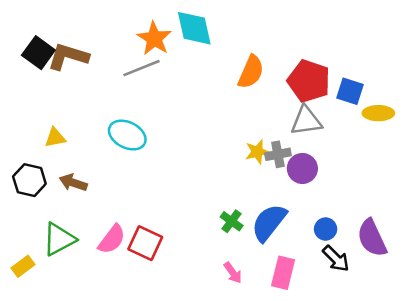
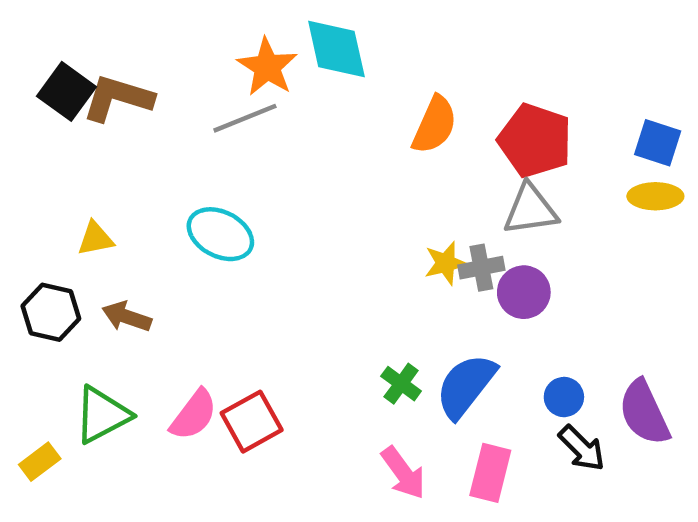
blue square: (350, 91) -> (658, 143), moved
red square: (145, 243) -> (252, 422), turned 36
pink arrow: (233, 273) -> (403, 473), size x1.4

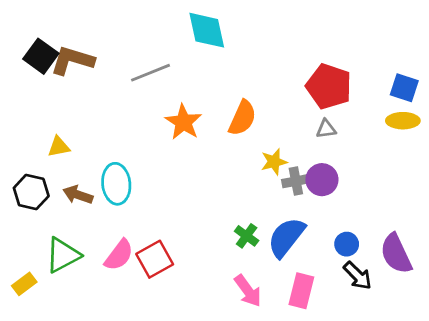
orange star: (267, 67) -> (183, 122), moved
orange semicircle: (435, 125) -> (242, 118), moved
gray triangle: (530, 210) -> (326, 129), size x0.6
cyan ellipse: (220, 234) -> (116, 184), moved, turned 57
gray cross: (481, 268) -> (296, 181), moved

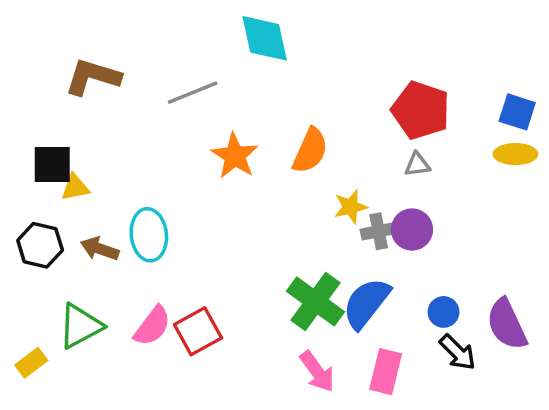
black square: (41, 56) -> (52, 165), moved, turned -36
green cross: (247, 236) -> (315, 301), size x1.8

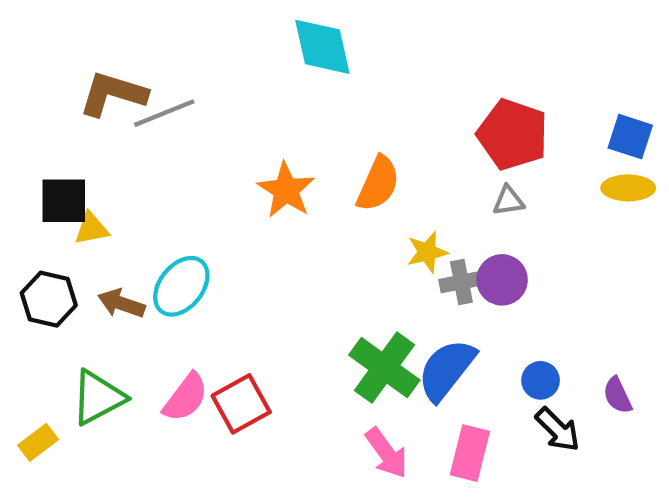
gray line: (193, 93) -> (164, 113), moved
cyan ellipse: (149, 235) -> (181, 286), turned 45
purple semicircle: (507, 324) -> (617, 395), size x0.6

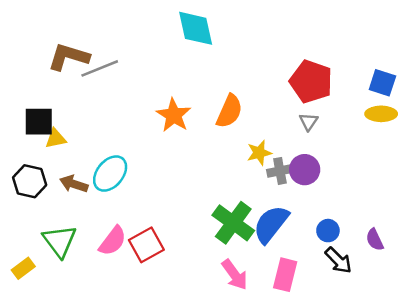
gray triangle: (508, 201) -> (309, 122), turned -48
green triangle: (98, 397) -> (59, 241), turned -39

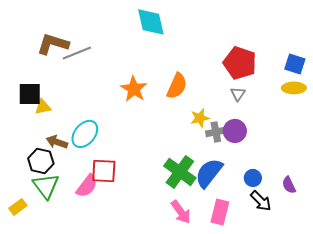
black hexagon: (30, 181) -> (41, 161), moved
red square: (146, 245) -> (104, 171), moved, turned 32

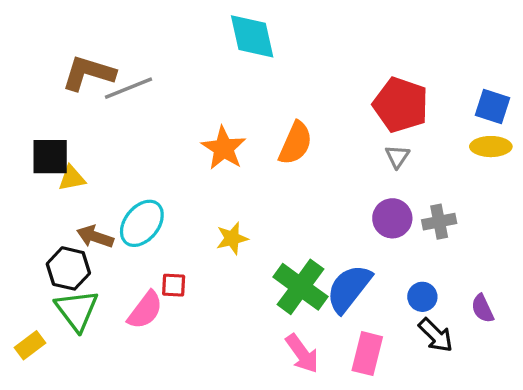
yellow star: (200, 118) -> (232, 238), moved
gray cross: (216, 132) -> (439, 222), moved
red square: (104, 171) -> (174, 285), size x0.6

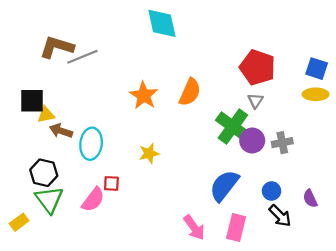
cyan ellipse: (142, 223) -> (91, 144), turned -32
brown arrow: (95, 237) -> (61, 131), moved
green cross: (300, 287) -> (233, 127), moved

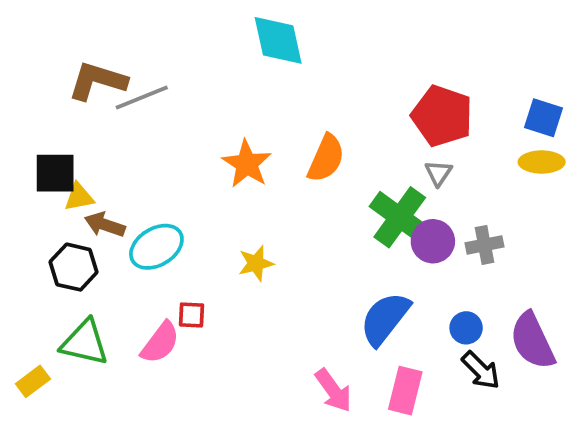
cyan ellipse: (91, 144) -> (156, 247), turned 52
black hexagon: (44, 173) -> (74, 267), moved
purple semicircle: (310, 199) -> (532, 341), size x1.8
green triangle: (49, 200) -> (85, 343), turned -40

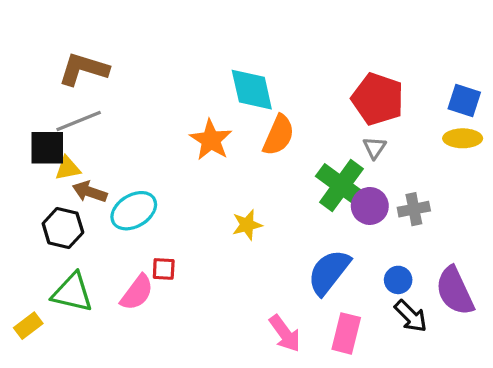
cyan diamond: (278, 40) -> (252, 90), moved
gray line: (142, 97) -> (79, 121), moved
yellow star: (256, 263) -> (247, 225), moved

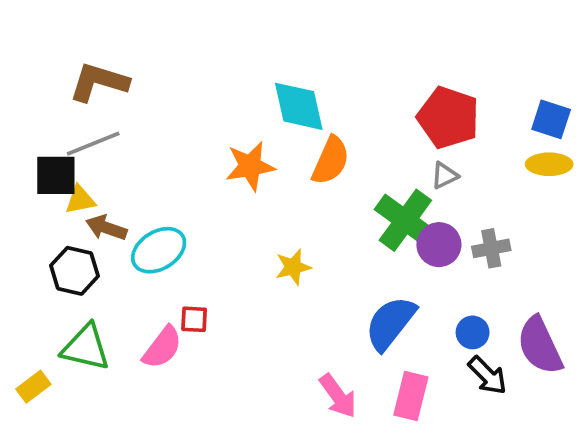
orange star: (211, 140) -> (250, 166), turned 30
gray triangle: (375, 148) -> (445, 175), turned 30

